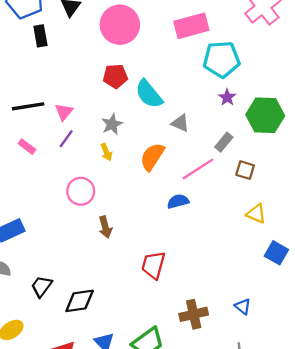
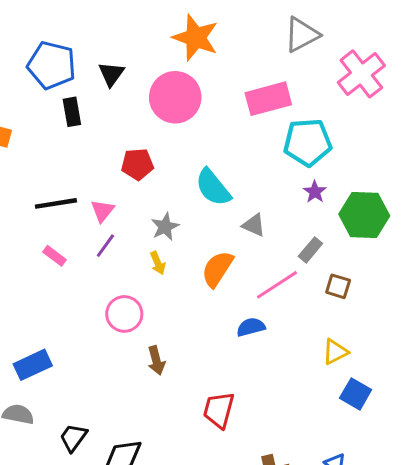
red pentagon: (115, 76) -> (137, 164), moved
yellow triangle: (256, 214) -> (335, 352), moved, turned -50
blue square: (276, 253) -> (356, 394), moved

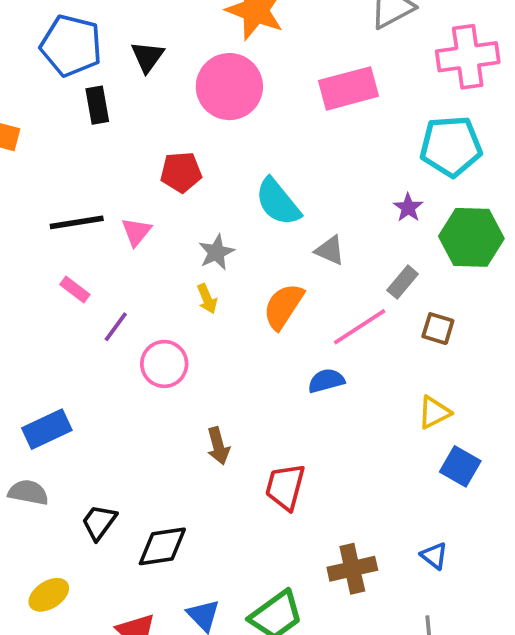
pink cross: (361, 74) -> (468, 57), turned 30
cyan pentagon: (308, 142) -> (451, 146), moved
purple line: (105, 246) -> (116, 327), moved
brown arrow: (156, 360) -> (218, 446), moved

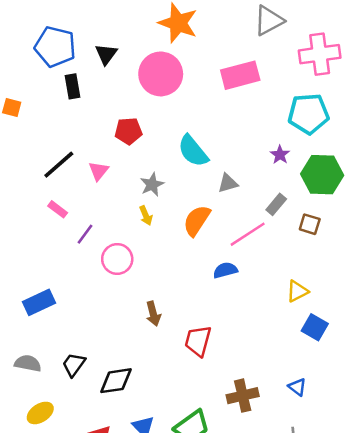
black line: (77, 222) -> (59, 165), turned -32
gray triangle: (330, 250) -> (228, 183), turned -40
brown square: (438, 329) -> (310, 224), moved
gray semicircle: (28, 492) -> (28, 363), moved

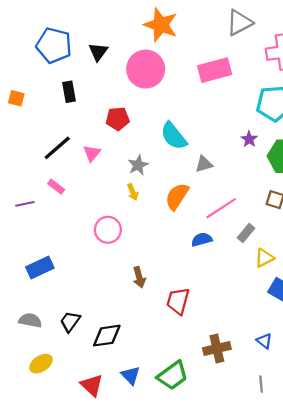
black rectangle: (73, 86) -> (69, 92), moved
gray rectangle: (276, 204) -> (246, 233), moved
purple line: (85, 234) -> (25, 204), moved, turned 42

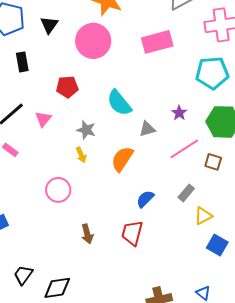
purple star: (249, 139) -> (179, 113), moved
gray star: (138, 165) -> (86, 130), turned -30
pink line: (221, 208) -> (184, 149), moved
blue semicircle: (202, 240) -> (145, 199), turned -30
red trapezoid: (178, 301) -> (132, 233), moved

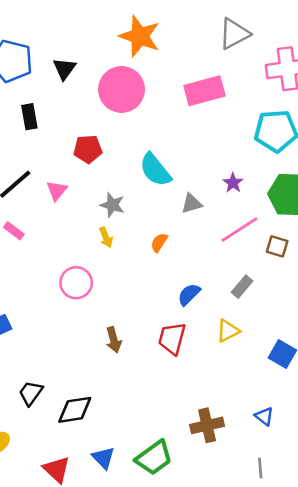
orange semicircle: (122, 159) -> (159, 243), size x0.6
yellow triangle: (203, 216) -> (228, 331), moved

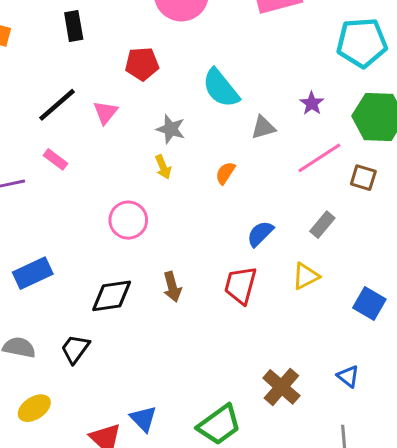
black diamond: (75, 410) -> (112, 296), moved
brown cross: (207, 425) -> (281, 387), turned -36
blue triangle: (103, 458) -> (143, 419), moved

